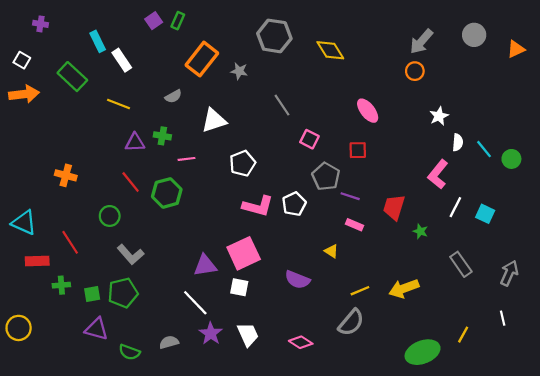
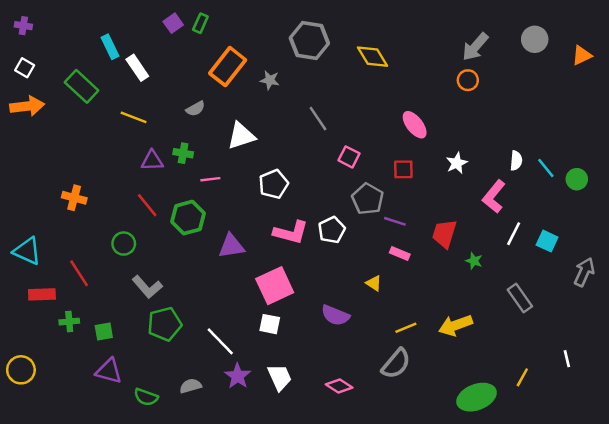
purple cross: (41, 24) -> (23, 26), moved
white star: (439, 116) -> (457, 163), moved
purple triangle: (205, 265) -> (231, 246), moved
gray arrow: (509, 273) -> (584, 272), moved
green pentagon: (123, 293) -> (165, 324), moved

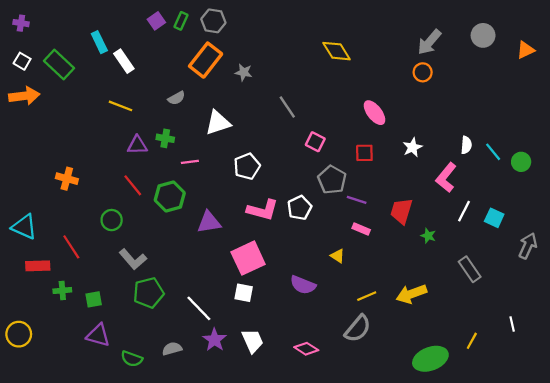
gray hexagon: (309, 41) -> (213, 21), moved, size x0.7
green rectangle: (82, 86) -> (59, 65), moved

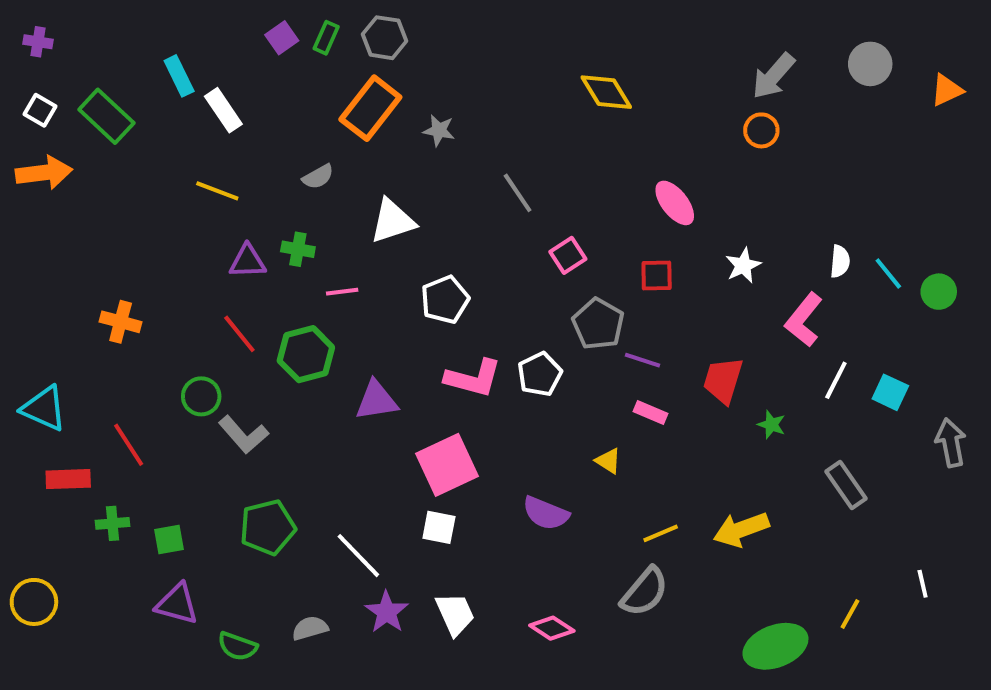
pink square: (315, 142) -> (568, 255), turned 30
gray arrow: (528, 246) -> (951, 443), turned -35
gray L-shape: (133, 259) -> (243, 435), moved

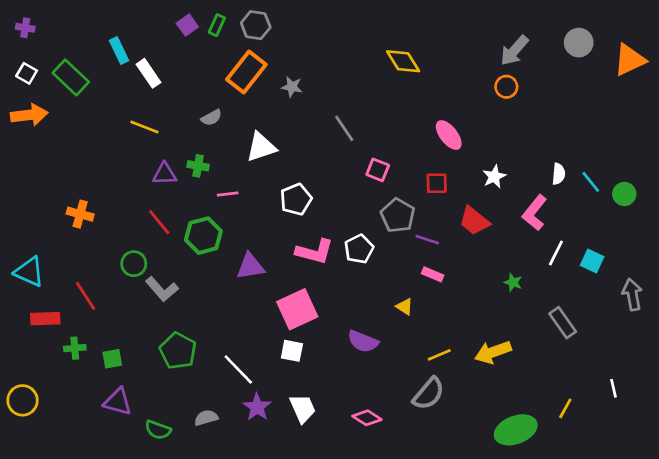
orange triangle: (947, 90) -> (630, 60), size x1.5
pink square: (568, 255) -> (378, 170), turned -35
red trapezoid: (723, 380) -> (474, 221), moved, turned -68
green pentagon: (268, 527) -> (178, 351), turned -30

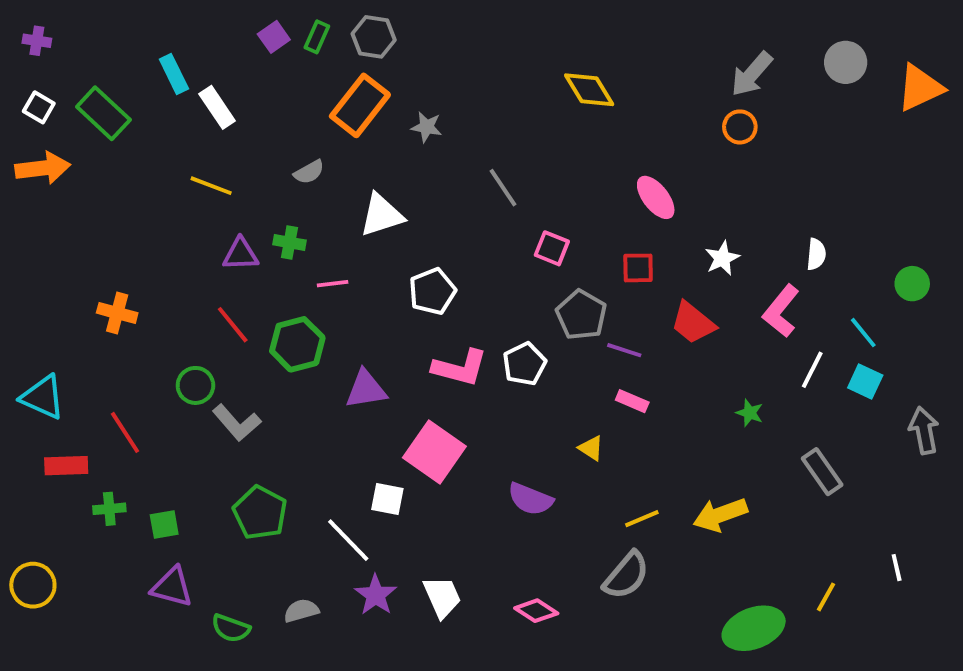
cyan line: (591, 182) -> (863, 333), moved
pink square: (297, 309) -> (434, 452), turned -30
white square: (292, 351) -> (387, 499), moved

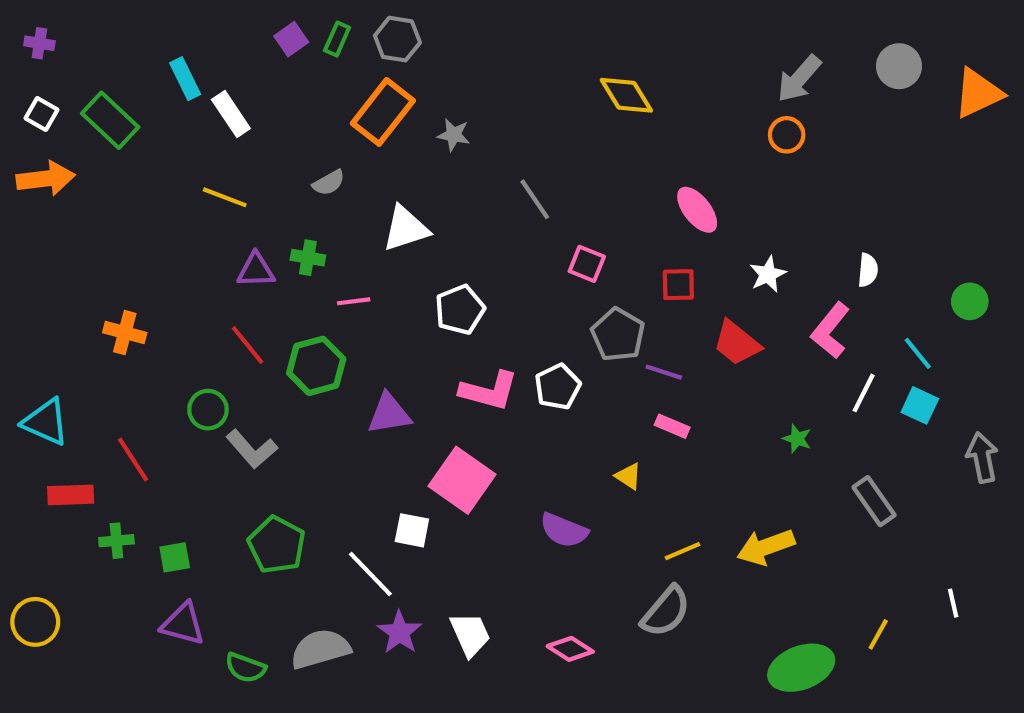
gray semicircle: (301, 611) -> (320, 649), size x1.6

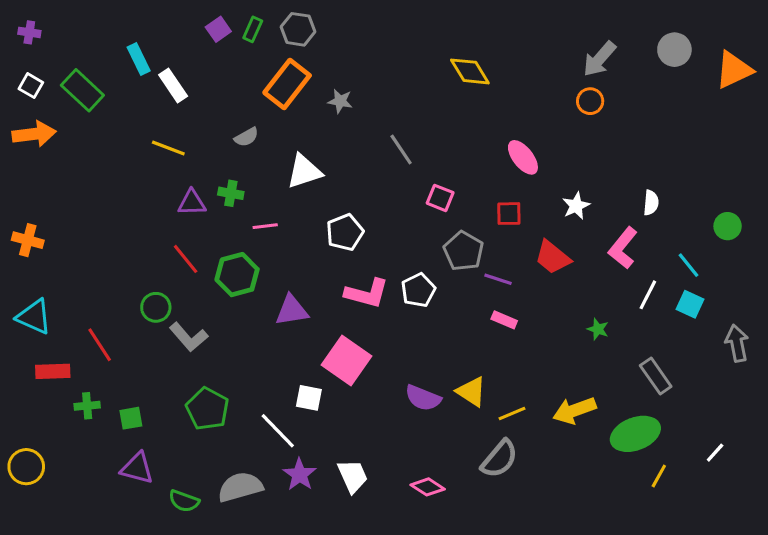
orange cross: (125, 333) -> (28, 240), moved
yellow triangle: (628, 476) -> (471, 392), moved, size x1.5
white line: (953, 603) -> (715, 453), turned 55
green ellipse: (801, 668) -> (635, 434), moved

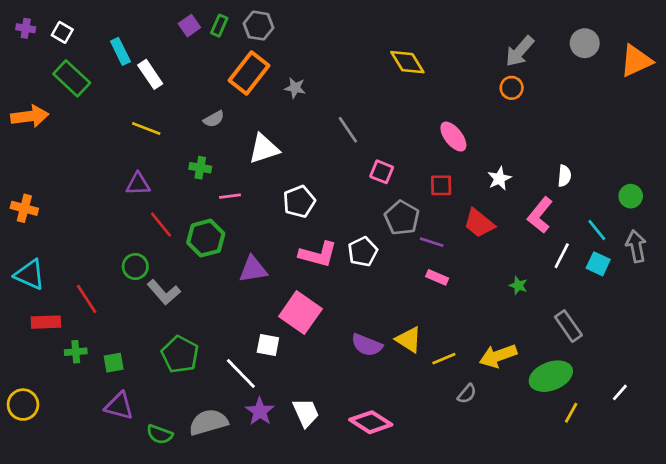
white square: (31, 86) -> (62, 32), moved
purple triangle: (192, 203) -> (138, 184), moved
gray arrow: (737, 343) -> (636, 246), moved
gray semicircle: (499, 459) -> (467, 394), moved, size x0.6
pink diamond: (428, 487) -> (371, 422), size x1.4

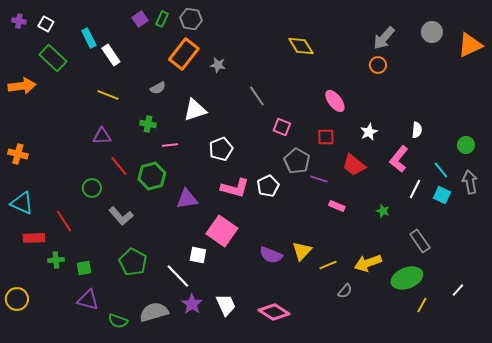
green circle: (135, 267) -> (92, 188), moved
pink rectangle: (437, 277) -> (337, 206), moved
yellow triangle: (409, 340) -> (302, 251), turned 40

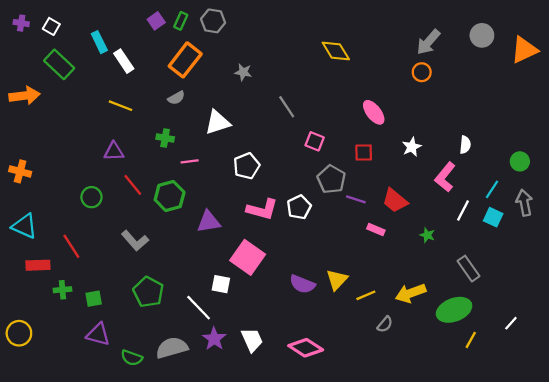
orange rectangle: (184, 54) -> (185, 60), moved
red trapezoid: (354, 165) -> (395, 200), moved
cyan line: (441, 170) -> (492, 189), turned 72
green circle: (92, 188) -> (91, 197), moved

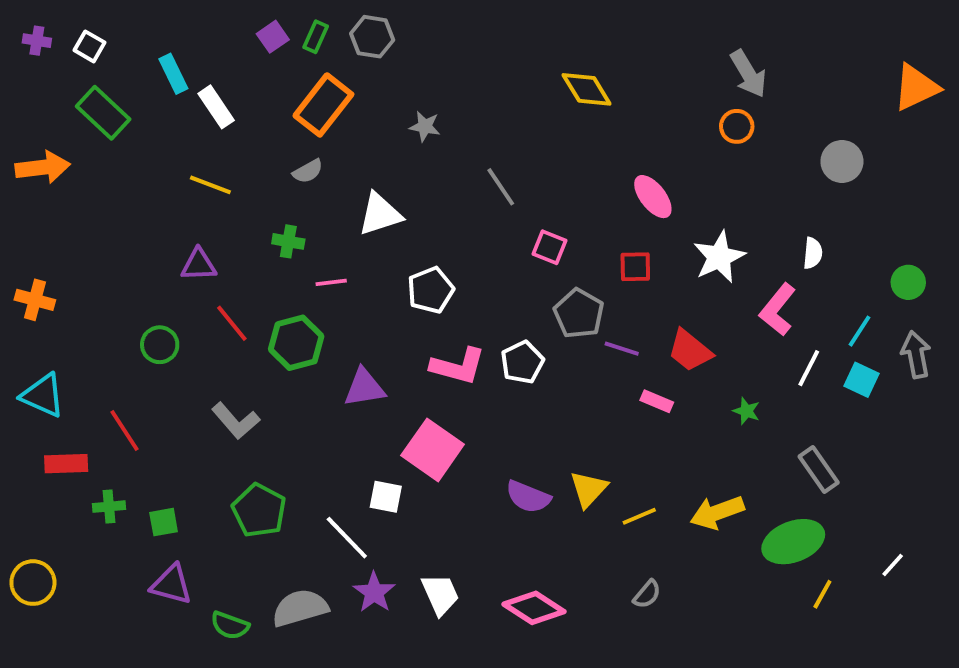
gray circle: (482, 35) -> (842, 161), moved
gray arrow: (428, 42) -> (748, 74), turned -72
white star: (412, 147) -> (719, 257), size x1.5
gray semicircle: (385, 324) -> (647, 594), moved

